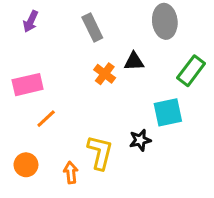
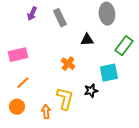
purple arrow: (31, 21) -> (32, 14), moved
orange cross: (105, 74) -> (68, 64), moved
orange line: (46, 119) -> (23, 83), moved

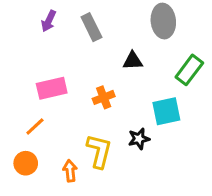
pink rectangle: (18, 55) -> (52, 88), moved
orange cross: (68, 64) -> (104, 97), turned 32

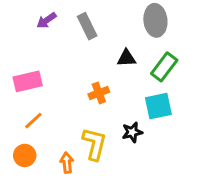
purple arrow: (49, 21) -> (46, 20), turned 30
green rectangle: (189, 70) -> (164, 67), moved
pink rectangle: (52, 88) -> (28, 81), moved

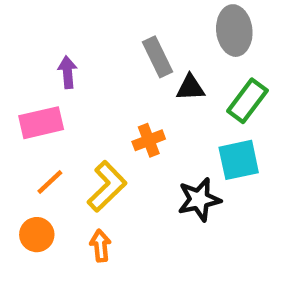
purple arrow: (46, 20) -> (67, 72), moved, turned 120
gray rectangle: (87, 26) -> (157, 57), moved
black star: (132, 132) -> (199, 199), size x1.4
yellow L-shape: (94, 144) -> (107, 186), moved, turned 32

